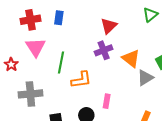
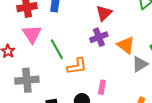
green line: (61, 62) -> (57, 49), turned -40

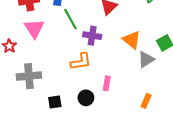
purple cross: (99, 37) -> (92, 36), moved, turned 30
green line: (57, 49) -> (70, 19), moved

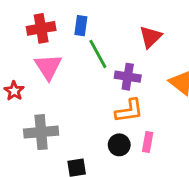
orange L-shape: (81, 62) -> (129, 111), moved
black circle: (86, 98) -> (119, 145), moved

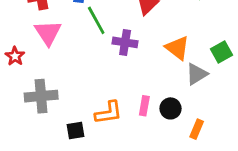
orange L-shape: (129, 111) -> (109, 113), moved
black circle: (119, 145) -> (170, 108), moved

